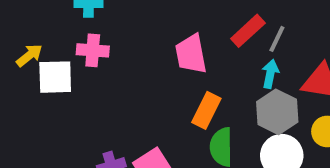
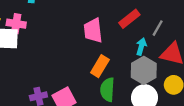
gray line: (277, 39) -> (158, 28), moved
pink cross: (93, 50) -> (16, 24), moved

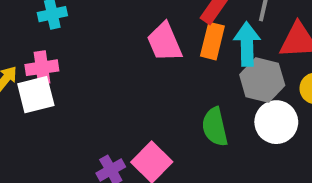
cyan arrow: (141, 47) -> (247, 44), size x1.5
orange rectangle: (100, 66) -> (212, 41), moved

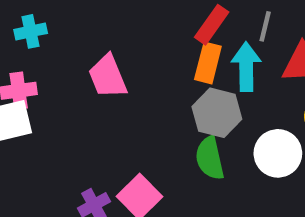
pink trapezoid: (165, 42) -> (108, 76), moved
gray hexagon: (262, 80) -> (217, 113), moved

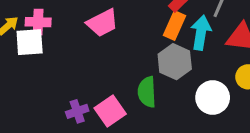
pink trapezoid: (108, 76) -> (102, 23), turned -104
green semicircle: (210, 158) -> (147, 92), moved

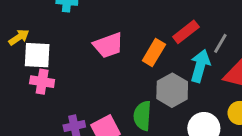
pink cross: (38, 22) -> (42, 82), moved
orange rectangle: (174, 25) -> (154, 53), moved

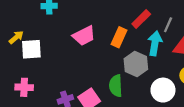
pink cross: (42, 82) -> (24, 87), moved

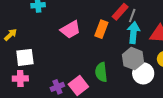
gray line: (168, 25) -> (132, 16), moved
white square: (31, 49) -> (25, 57), moved
gray hexagon: (136, 64) -> (133, 59), moved

